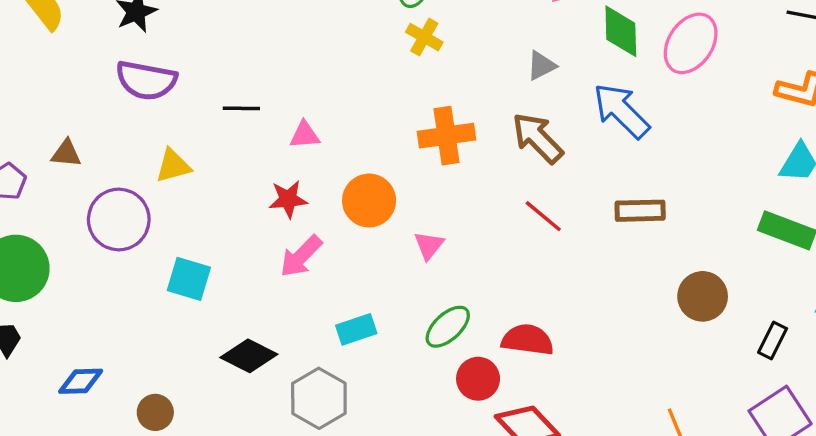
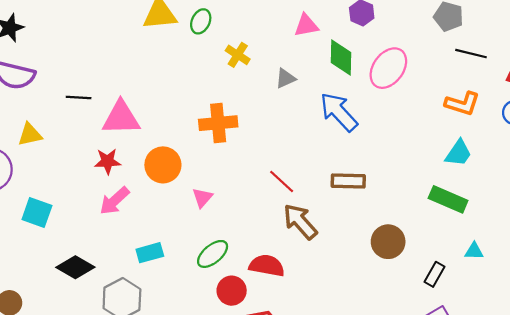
yellow cross: (424, 37) -> (238, 55), moved
pink triangle: (305, 135) -> (121, 118), size x1.8
brown arrow: (538, 138) -> (300, 222), moved

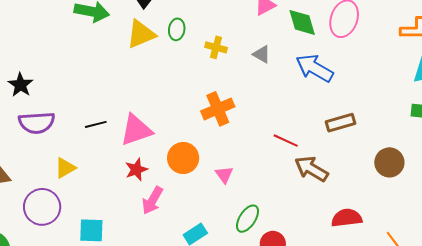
gray triangle: (285, 78) -> (262, 54), turned -48
red semicircle: (267, 266) -> (347, 218), moved

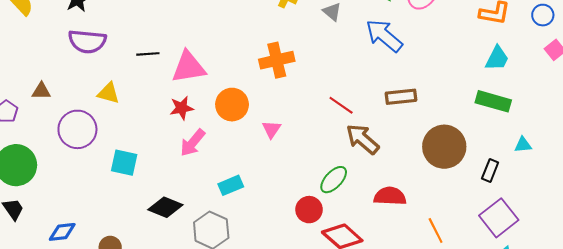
brown circle: (389, 162) -> (444, 147), size x1.4
yellow triangle: (65, 168) -> (108, 93), turned 35
green ellipse: (247, 219) -> (334, 180), moved

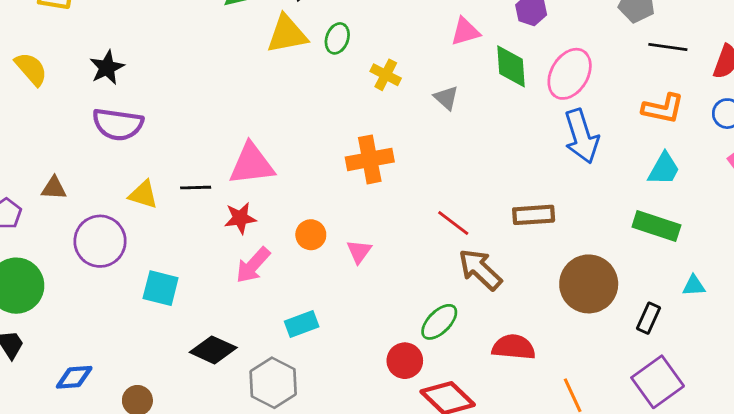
blue arrow: (384, 36) -> (582, 136), moved, turned -150
black line: (148, 54) -> (196, 188), moved
orange circle: (232, 105) -> (311, 235), moved, size x0.7

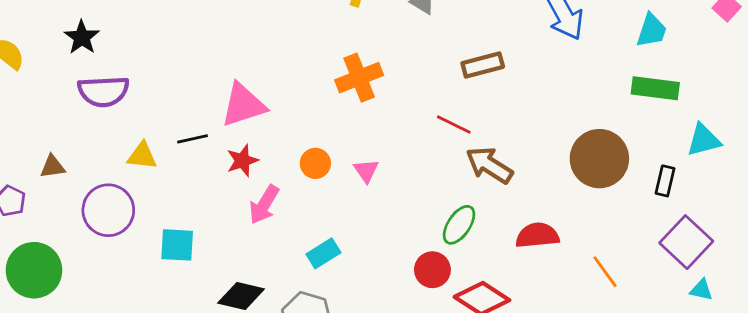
brown rectangle: (534, 215) -> (483, 65), moved
cyan triangle: (694, 286) -> (704, 140), size x1.5

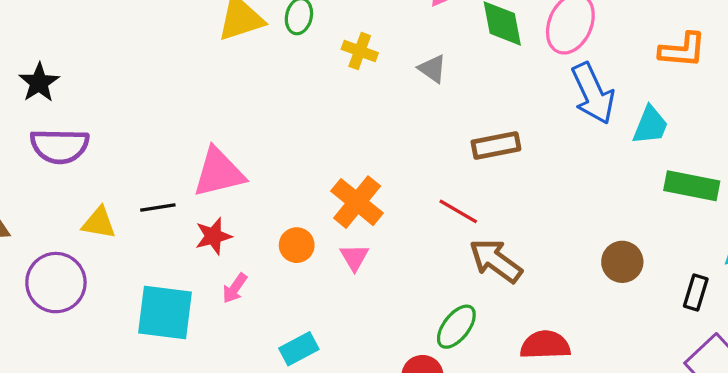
cyan trapezoid: (652, 30) -> (650, 125), moved
orange cross: (359, 78) -> (357, 202), moved, turned -33
brown circle: (599, 159) -> (622, 262), size x0.6
pink arrow: (264, 205) -> (235, 288), size x0.7
cyan square: (177, 245) -> (165, 312), moved, size x1.4

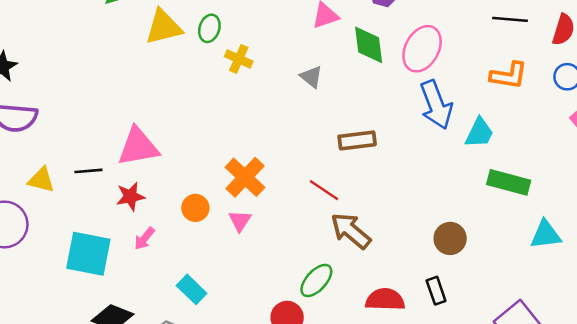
yellow cross: (360, 51) -> (239, 59), moved
black rectangle: (696, 293) -> (436, 291), moved, turned -40
cyan rectangle: (299, 349) -> (192, 289), turned 68

